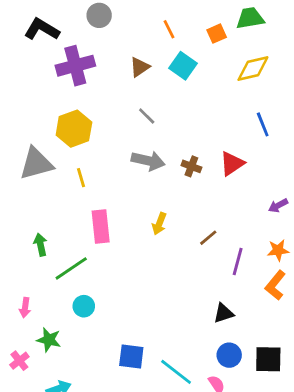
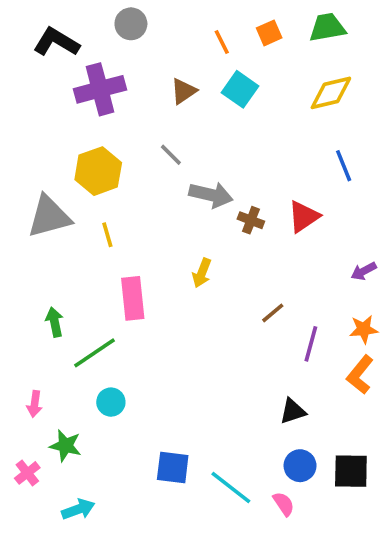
orange square: (217, 34) -> (269, 33), moved
gray line: (147, 116) -> (171, 155), moved
gray arrow: (148, 161) -> (211, 195), moved
yellow arrow: (159, 224) -> (202, 273), moved

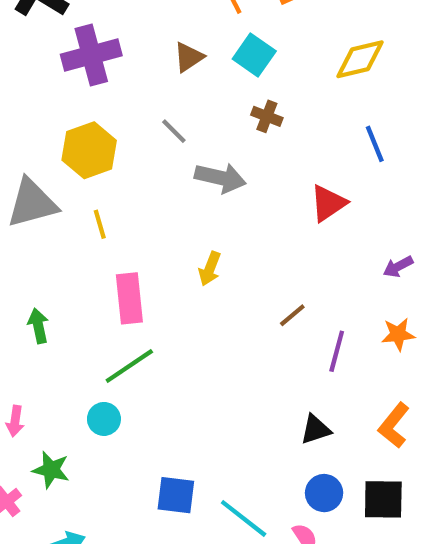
brown cross: (251, 220) -> (267, 116), moved
green line: (95, 353) -> (129, 366), moved
orange L-shape: (360, 375) -> (394, 425), moved

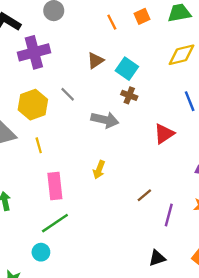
cyan square: (254, 55) -> (127, 69), moved
brown triangle: (189, 57) -> (96, 61), moved
brown cross: (267, 116) -> (129, 95), moved
gray line: (174, 131) -> (68, 94), moved

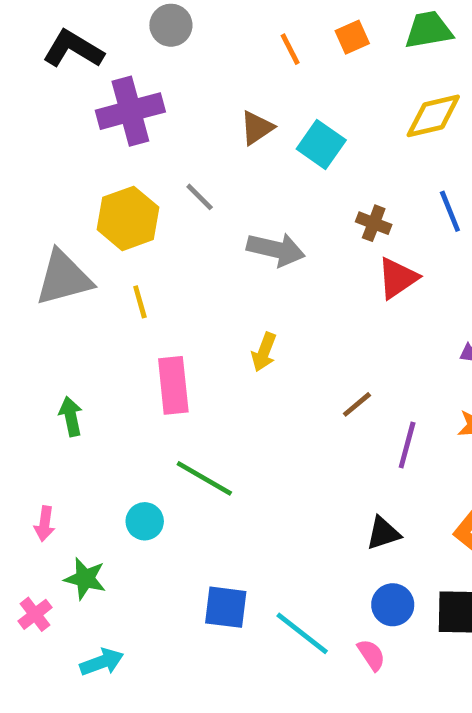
brown cross: (129, 95) -> (374, 223), moved
green line: (55, 223) -> (204, 478), moved, turned 64

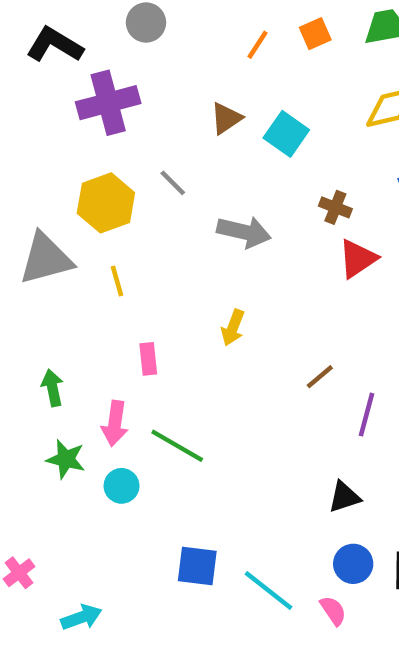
orange line: (290, 49) -> (257, 45), turned 60
pink rectangle: (173, 385) -> (148, 359), size x0.6
pink arrow: (45, 524) -> (115, 423), moved, size x1.4
green star: (85, 579) -> (66, 459), moved

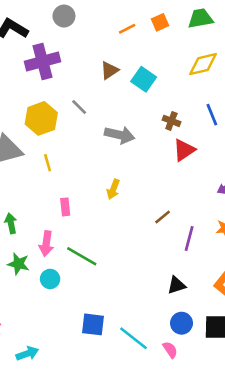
orange line: (257, 45) -> (127, 29), turned 30

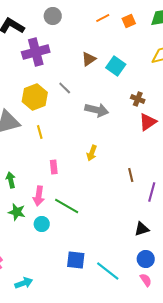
orange line: (127, 29) -> (103, 18), moved
brown line: (163, 217) -> (131, 175), turned -64
pink semicircle: (170, 350) -> (146, 280), moved

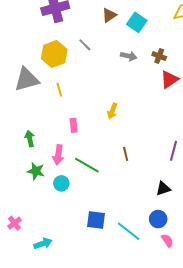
gray arrow: (97, 110) -> (129, 56), moved, size x0.7
brown line: (131, 175) -> (126, 154), moved
blue circle: (146, 259) -> (158, 219), moved

